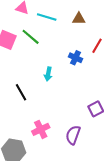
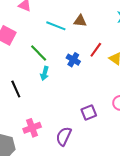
cyan line: (47, 17) -> (56, 26), moved
green line: (31, 37) -> (39, 53), moved

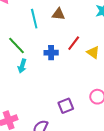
cyan line: (56, 26) -> (34, 19), turned 54
blue cross: (73, 60) -> (51, 53), turned -32

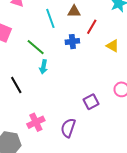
red line: (74, 43) -> (92, 27), moved
blue cross: (51, 53) -> (72, 42), moved

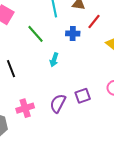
cyan arrow: (43, 67) -> (54, 60), moved
purple semicircle: (68, 128) -> (58, 103), moved

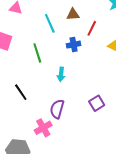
green line: (36, 34) -> (37, 53), turned 36
purple semicircle: (58, 103) -> (57, 109), moved

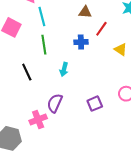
cyan line: (50, 23) -> (42, 17), moved
black line: (21, 92) -> (27, 72), moved

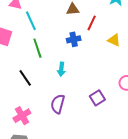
pink cross: (38, 119) -> (22, 116), moved

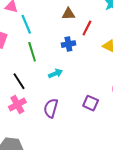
cyan arrow: (61, 69) -> (55, 73), turned -120
purple square: (97, 98) -> (91, 103), turned -35
pink cross: (22, 116) -> (17, 104), moved

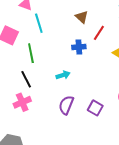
brown triangle: (68, 14) -> (82, 17), turned 40
green line: (32, 52) -> (31, 53), moved
purple semicircle: (51, 108) -> (66, 105), moved

